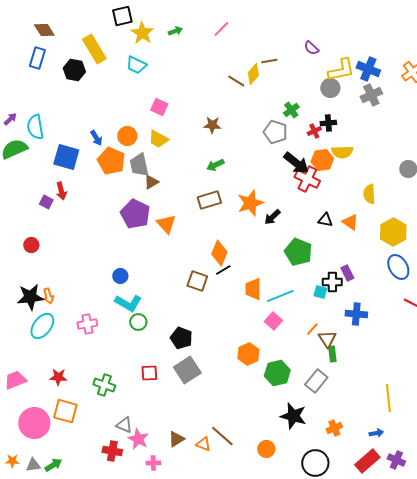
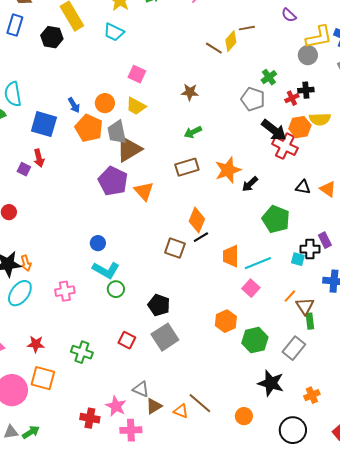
brown triangle: (151, 182) -> (129, 149), size x1.8
red square: (149, 373) -> (127, 340), turned 30
gray triangle: (124, 425) -> (141, 389), moved
pink cross: (153, 463) -> (131, 430), size x1.5

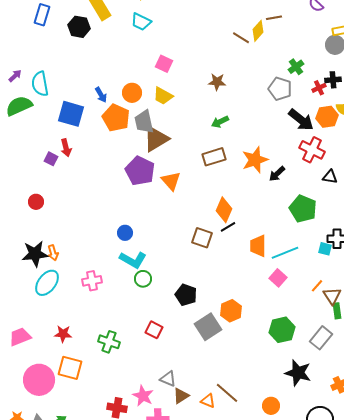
red cross: (285, 146) -> (312, 150), moved
orange hexagon: (226, 321) -> (231, 311), moved
gray square: (165, 337) -> (208, 327), moved

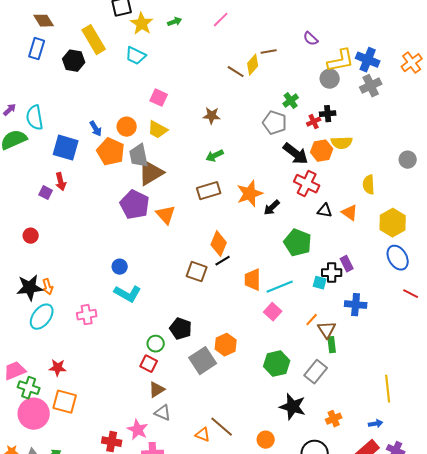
green circle: (143, 279) -> (156, 344), moved
green cross: (109, 342) -> (29, 388), moved
brown triangle: (181, 396) -> (157, 390), moved

